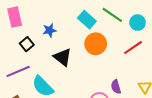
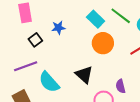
black triangle: (63, 57) -> (84, 75), moved

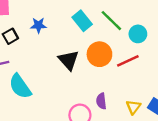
orange circle: (103, 43) -> (99, 54), moved
black triangle: (84, 75) -> (68, 60), moved

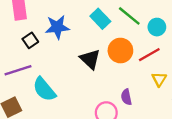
blue star: (38, 25) -> (57, 27), size x1.5
yellow triangle: (133, 107) -> (159, 79), moved

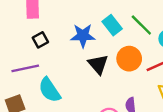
blue star: (57, 27) -> (83, 36), moved

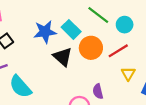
cyan rectangle: (112, 25) -> (71, 29), moved

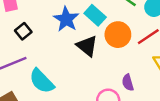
blue star: (45, 32) -> (66, 19), turned -30

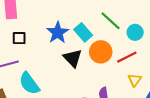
black square: (23, 31) -> (19, 38), turned 32

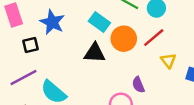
blue star: (58, 33) -> (52, 22), moved
black triangle: (73, 58) -> (95, 53), turned -30

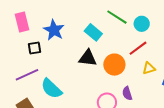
orange circle: (124, 39) -> (114, 65), moved
yellow triangle: (168, 61) -> (149, 68), turned 48
purple semicircle: (138, 85) -> (127, 93), moved

